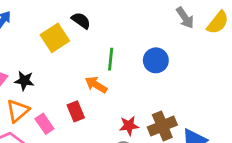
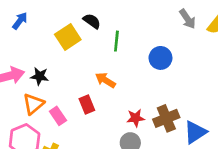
green line: (111, 59) -> (116, 41), moved

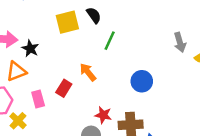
blue circle: (161, 58) -> (142, 81), moved
red rectangle: (87, 105) -> (64, 88), turned 35
pink rectangle: (58, 116) -> (38, 99), moved

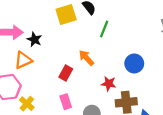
pink rectangle: (38, 99) -> (66, 102), moved
red star: (103, 115) -> (109, 84), moved

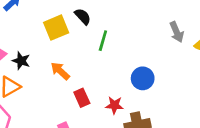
orange arrow: (86, 58) -> (60, 71), moved
red rectangle: (66, 73) -> (82, 98), moved, turned -48

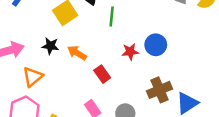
black star: (21, 61) -> (50, 46), moved
red star: (114, 105) -> (130, 52), moved

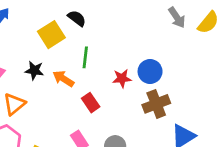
green line: (112, 17) -> (85, 57), moved
brown cross: (159, 90) -> (156, 104), moved

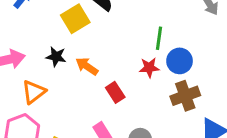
green line: (85, 57) -> (159, 38), moved

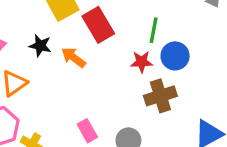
red rectangle: (115, 92) -> (98, 25), moved, size x1.5
brown cross: (185, 96) -> (160, 96), moved

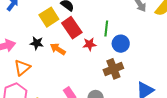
red star: (142, 62) -> (89, 44), moved

